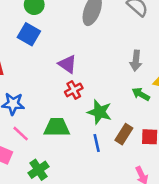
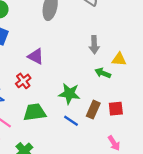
red cross: (74, 90) -> (23, 81), moved
blue line: (97, 143) -> (71, 121), turned -35

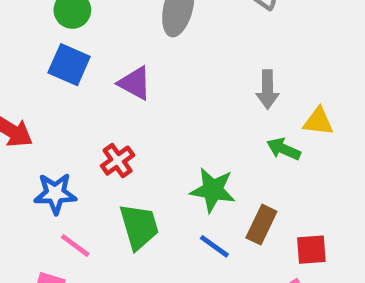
purple triangle: (36, 56) -> (135, 83), moved
red square: (116, 109) -> (311, 250), moved
green trapezoid: (35, 112) -> (139, 227), turned 80

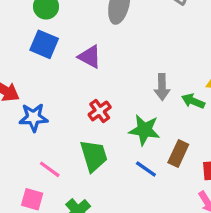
gray arrow: (268, 90) -> (162, 87), moved
red cross: (118, 161) -> (100, 111), moved
blue star: (55, 193) -> (34, 117), moved

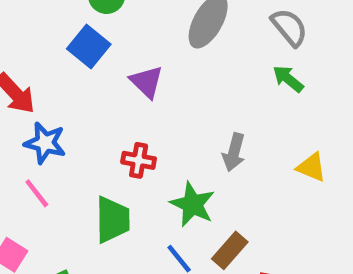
green arrow: (193, 101) -> (288, 79), moved
red cross: (100, 111) -> (139, 160), turned 30
pink line: (50, 169) -> (37, 193), moved

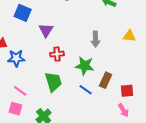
purple triangle: (147, 82) -> (46, 30), moved, turned 35
pink line: (37, 193) -> (20, 91), moved

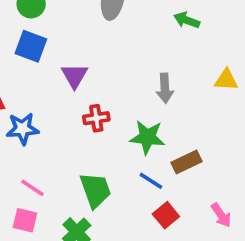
brown rectangle: (106, 80) -> (186, 162), turned 42
green trapezoid: (53, 82) -> (95, 190), moved
red square: (127, 91) -> (166, 215), moved, turned -32

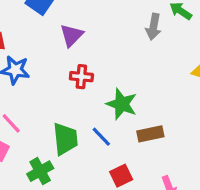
gray arrow: (165, 88) -> (153, 27), moved
blue line: (151, 181) -> (101, 137), moved

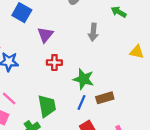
gray arrow: (153, 27) -> (93, 32), moved
blue line: (101, 137) -> (81, 102), moved, turned 72

